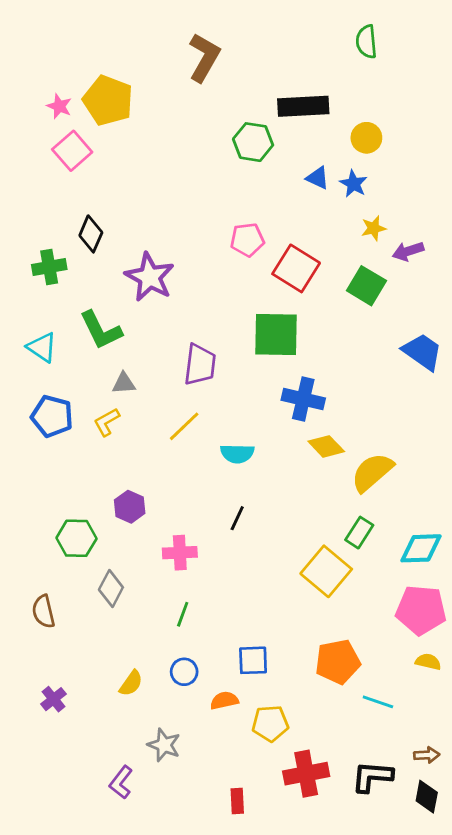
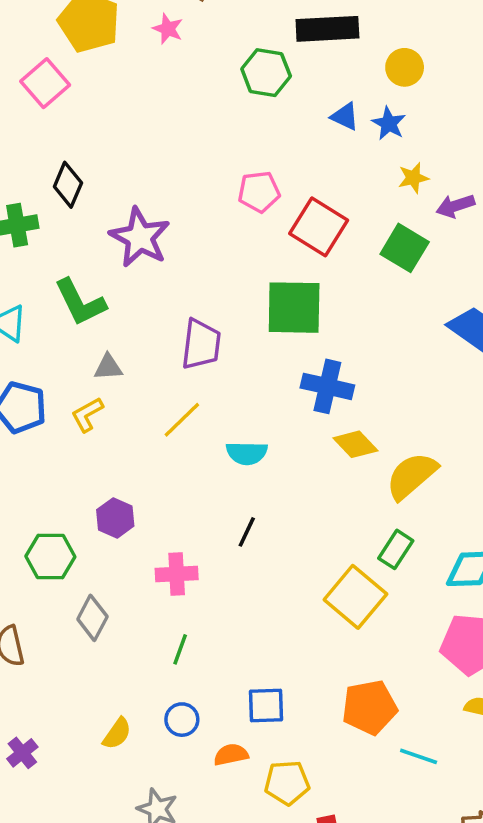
pink star: (59, 106) -> (168, 29), moved

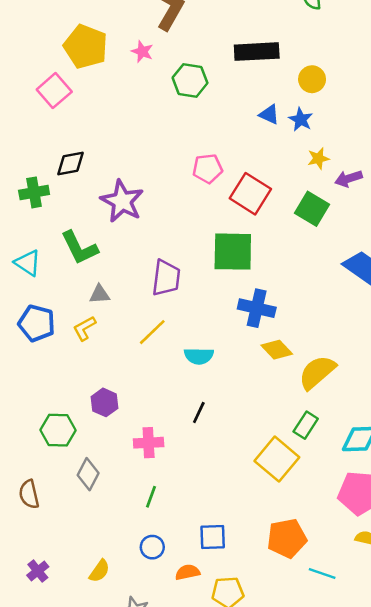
green hexagon: (266, 73) -> (190, 80), moved
black diamond: (68, 185) -> (71, 163), turned 56
yellow semicircle: (117, 734) -> (99, 571), moved

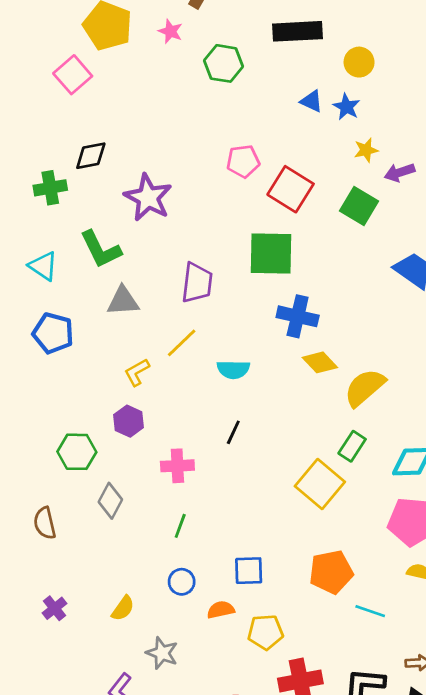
gray triangle: (99, 294) -> (123, 301), size x1.4
yellow L-shape: (84, 328) -> (137, 372), moved

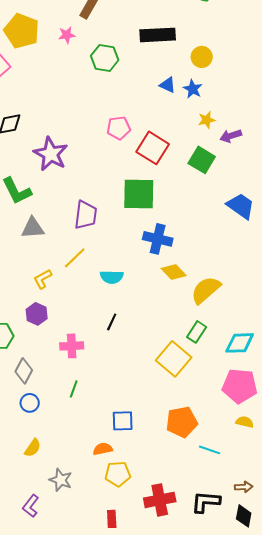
pink star: (170, 31) -> (67, 35), turned -30
blue circle: (182, 582) -> (30, 403), moved
yellow pentagon: (265, 632) -> (118, 474), moved

